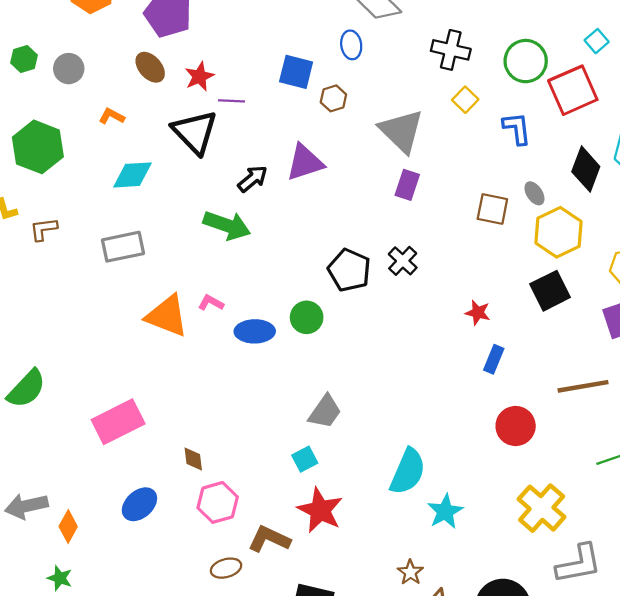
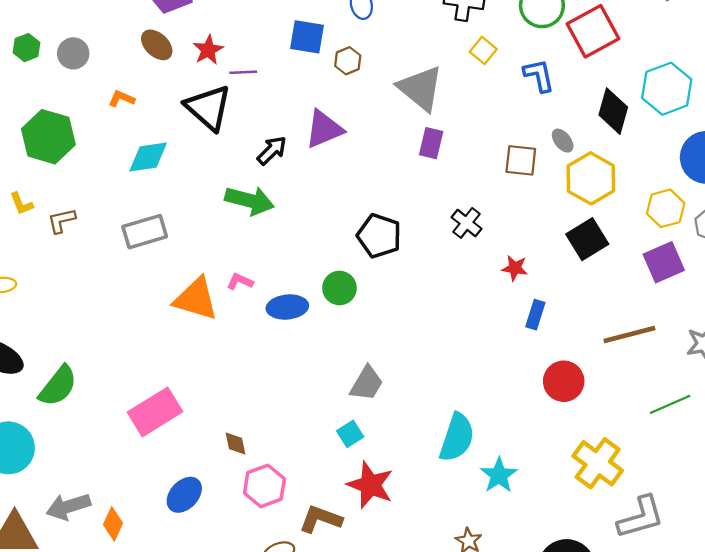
black cross: (403, 261) -> (466, 223), moved

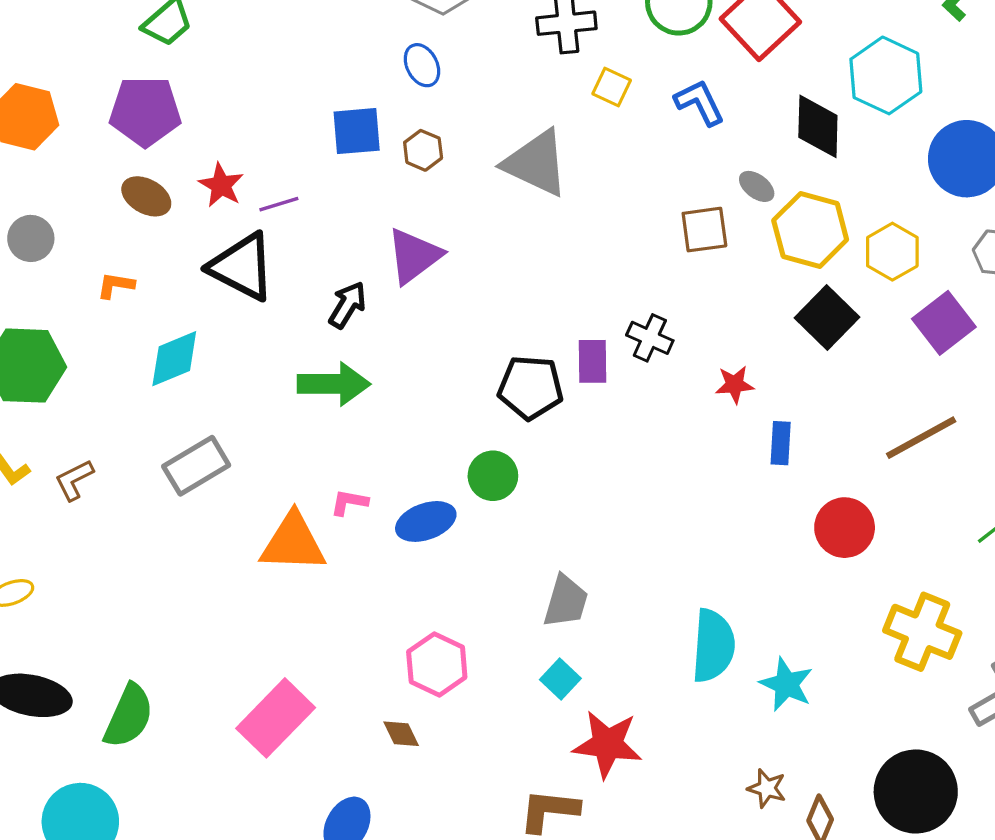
purple rectangle: (431, 143) -> (593, 361), moved
yellow hexagon: (666, 208) -> (892, 252), moved
pink hexagon: (264, 486) -> (437, 665), moved

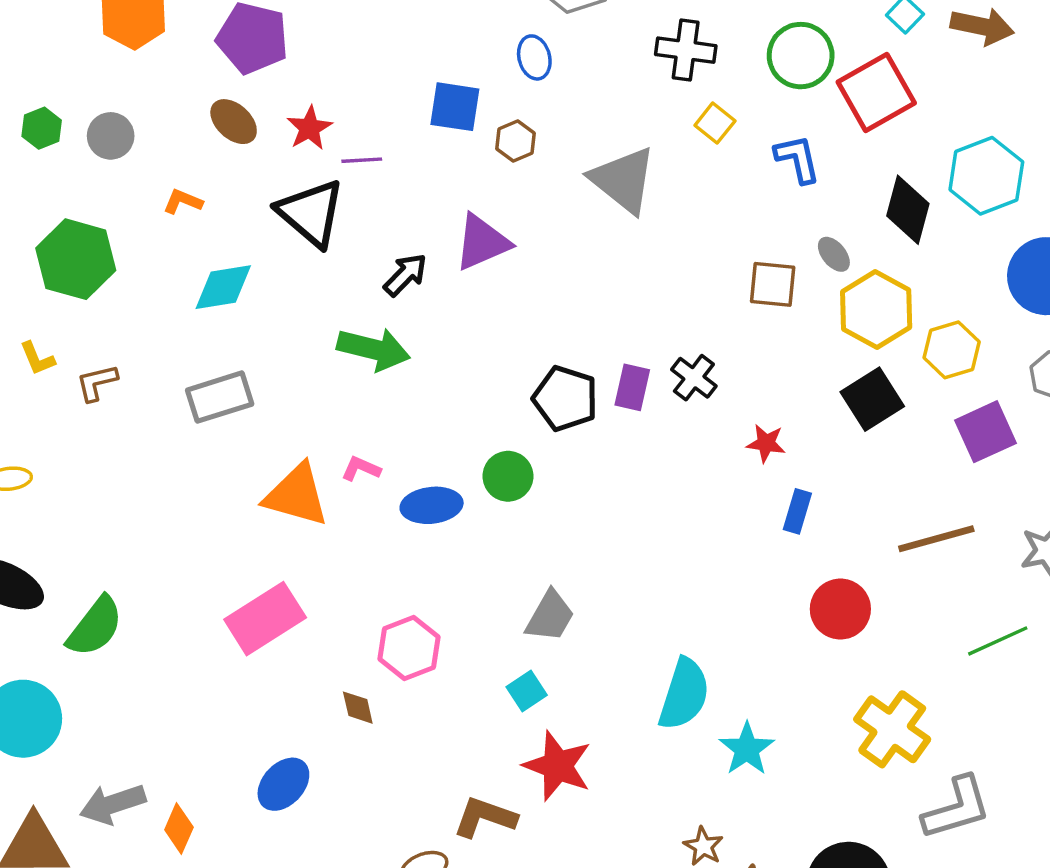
pink rectangle: (276, 718) -> (265, 619), moved

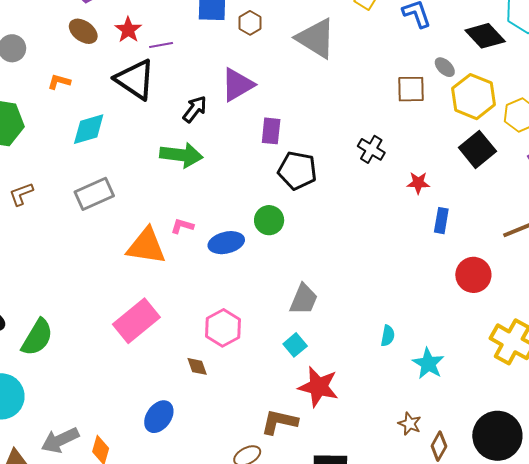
black diamond: (908, 210) -> (485, 36), turned -51
purple rectangle: (632, 387) -> (271, 131), moved
cyan semicircle: (684, 694) -> (388, 336), size x0.5

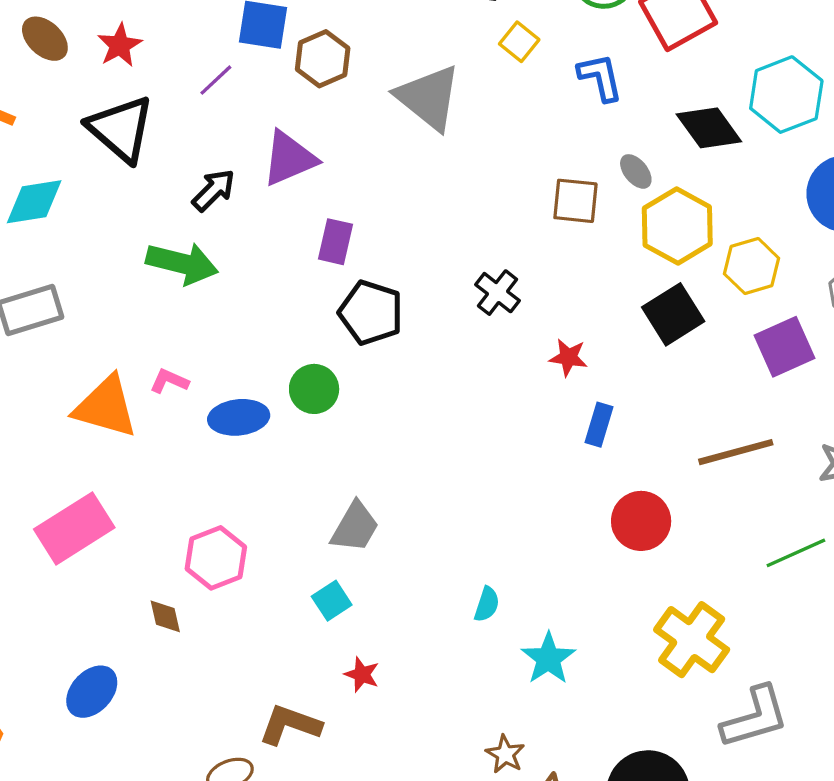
brown hexagon: (250, 23) -> (323, 59), size x1.4
purple line: (161, 45) -> (216, 80), moved, turned -40
red star: (318, 387) -> (362, 674), size x0.5

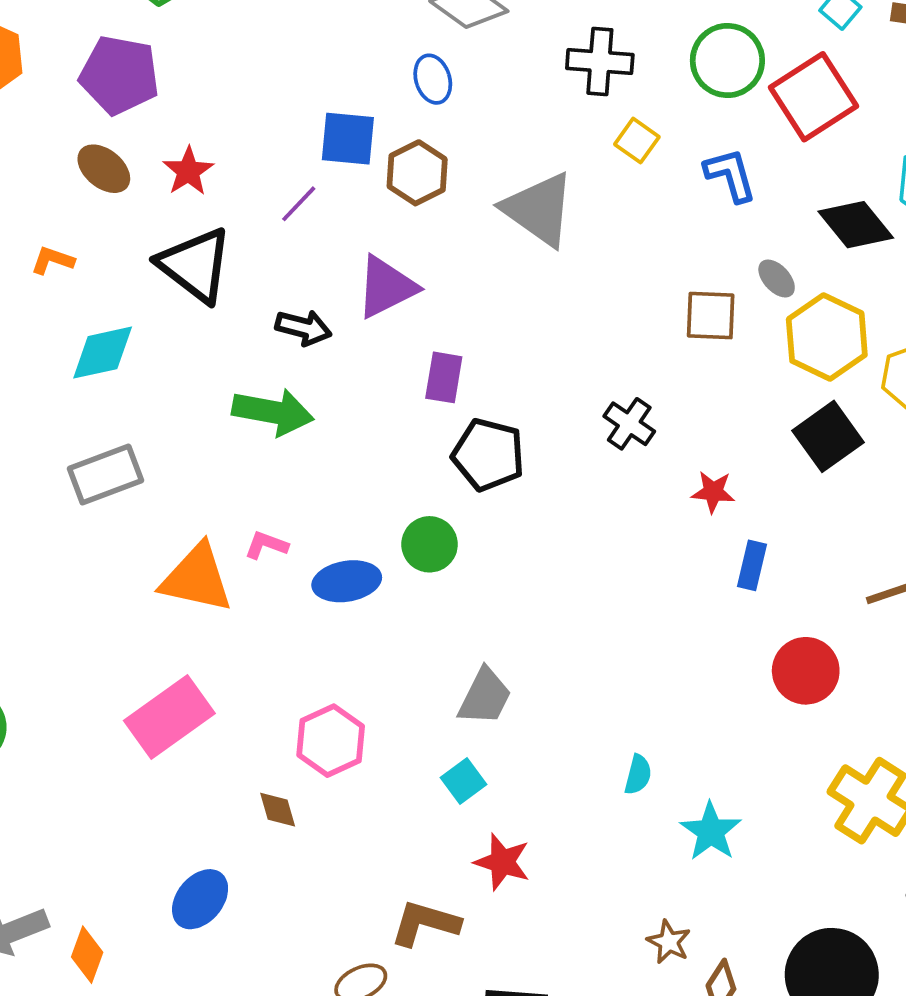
black arrow: (214, 190) -> (303, 328), turned 63
red star: (362, 674) -> (502, 862), size x1.4

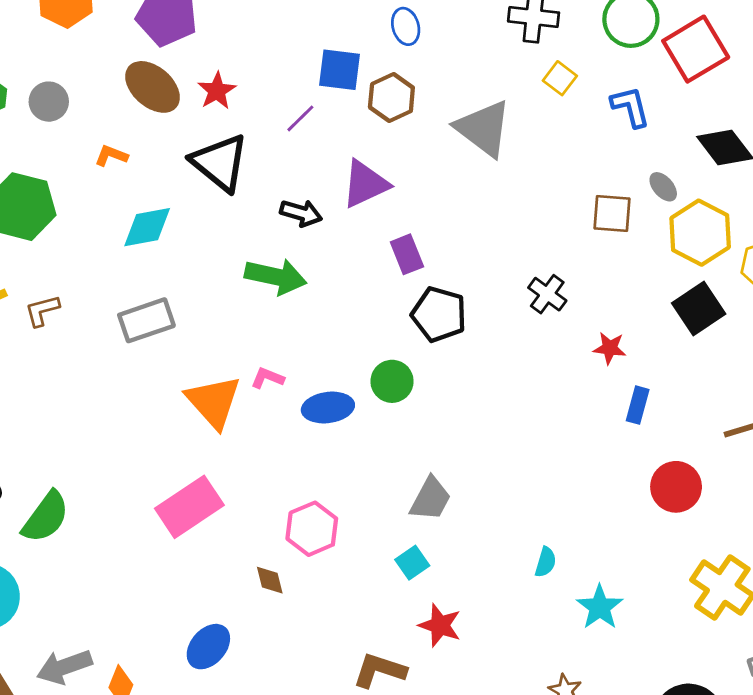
brown ellipse: (104, 169) -> (153, 87), size x1.4
purple rectangle: (444, 377) -> (407, 254), turned -33
orange triangle: (197, 578) -> (214, 402), turned 34

